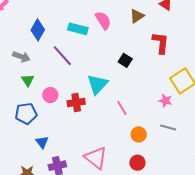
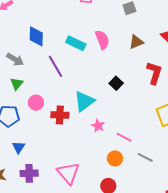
blue diamond: (38, 30) -> (36, 36), turned -40
pink star: (165, 101) -> (98, 126), moved
pink line: (122, 108) -> (124, 137), moved, turned -42

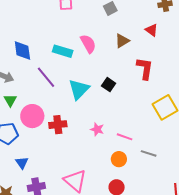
cyan triangle: (84, 101) -> (79, 89), moved
pink circle: (36, 103) -> (32, 116), size x1.5

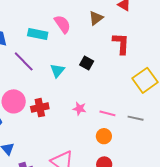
cyan triangle: (79, 89) -> (57, 70), size x0.7
gray line: (149, 153) -> (136, 118), moved

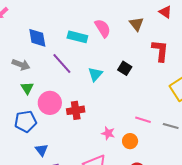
brown triangle: (96, 18) -> (136, 24), turned -35
pink star: (79, 109) -> (108, 133), moved
orange circle: (104, 136) -> (130, 141), moved

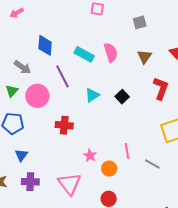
green triangle: (27, 88) -> (12, 91), moved
pink circle: (50, 103) -> (37, 96), moved
pink line: (143, 120) -> (127, 151), turned 49

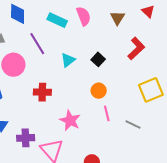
red L-shape: (161, 88) -> (136, 48), turned 30
pink star: (90, 155) -> (70, 120), size x1.5
orange circle: (109, 169) -> (99, 91), moved
purple cross: (30, 182) -> (26, 138), moved

